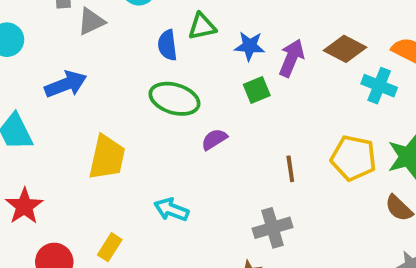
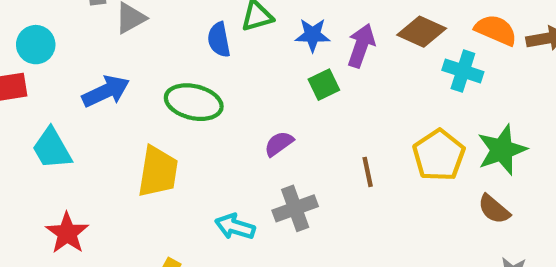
green ellipse: (174, 99) -> (194, 102), moved
yellow pentagon: (353, 158) -> (439, 155), turned 30
gray cross: (272, 228) -> (295, 208), moved

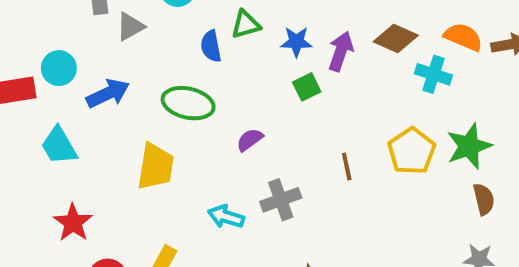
cyan circle: (36, 45) -> (59, 68), moved
purple semicircle: (279, 144) -> (250, 140), moved
brown semicircle: (494, 209) -> (484, 199), moved, turned -144

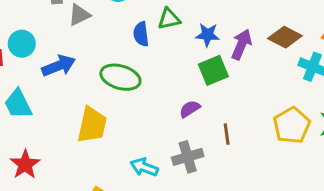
green square: (307, 87) -> (213, 70), size x1.4
purple semicircle: (250, 140) -> (190, 109), moved
brown line: (347, 166) -> (227, 134), moved

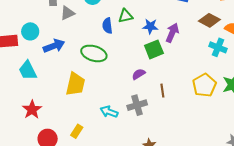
brown diamond: (285, 37) -> (209, 20), moved

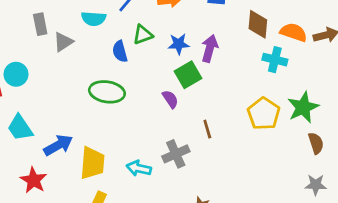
brown diamond: (209, 20) -> (258, 24), turned 75
blue arrow: (54, 46) -> (58, 145), moved
purple semicircle: (139, 74) -> (170, 99), moved, turned 96
yellow trapezoid: (75, 84) -> (92, 163), moved

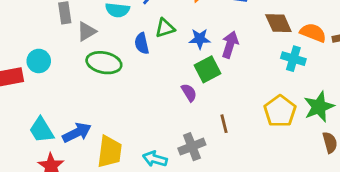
brown diamond: (258, 24) -> (278, 23), turned -32
green ellipse: (107, 92) -> (104, 63), moved
cyan trapezoid: (20, 128) -> (41, 130), moved

